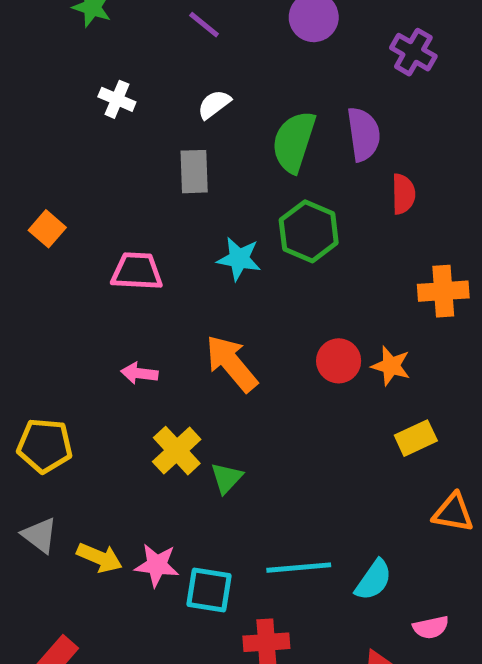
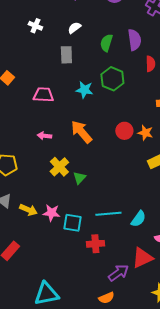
green semicircle: (294, 142) -> (106, 43), size x0.7

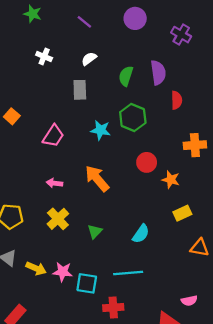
pink trapezoid: (43, 95) -> (53, 136), turned 120
red circle: (124, 131) -> (147, 162), moved
yellow cross: (59, 167) -> (58, 219), moved
cyan semicircle: (138, 219) -> (141, 234), moved

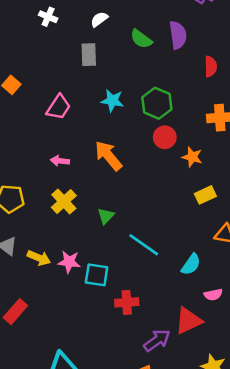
green semicircle: (126, 76) -> (141, 39), turned -72
red semicircle: (177, 100) -> (211, 66), moved
green hexagon: (133, 117) -> (157, 103), moved
cyan semicircle: (141, 234) -> (191, 264), moved
cyan line: (128, 273) -> (144, 245), moved, turned 40

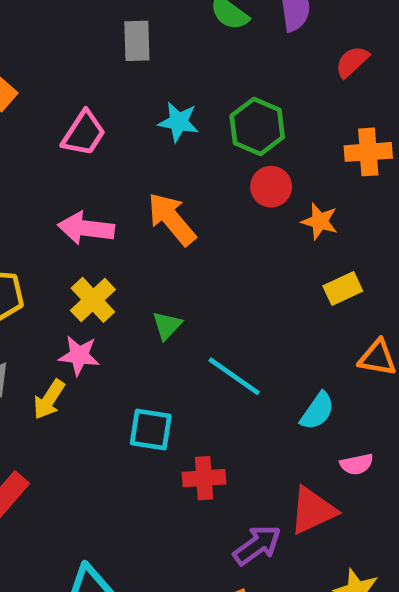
red semicircle: (211, 66) -> (352, 62), turned -132
pink arrow: (60, 161) -> (86, 228), size x1.6
yellow arrow: (39, 258) -> (49, 399), turned 100
pink star: (69, 262) -> (79, 355), moved

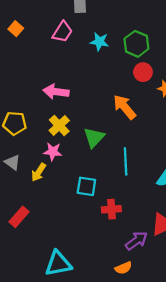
pink trapezoid: (84, 133) -> (62, 32), moved
orange arrow: (172, 219) -> (124, 107), moved
green triangle: (167, 325) -> (94, 137), size x1.5
cyan line: (234, 376) -> (126, 161), turned 52

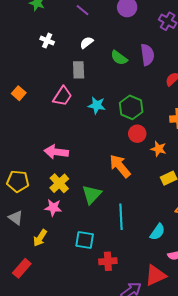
yellow arrow: (39, 172) -> (40, 238), moved

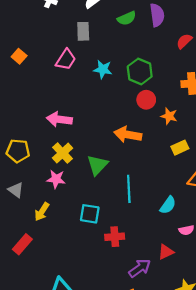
green semicircle: (119, 58) -> (127, 18), turned -60
orange arrow: (120, 166) -> (128, 135), turned -40
red triangle: (155, 275) -> (166, 252), size x0.7

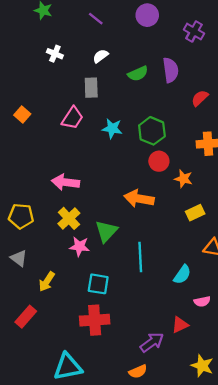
pink star: (56, 179) -> (79, 246), moved
red cross: (115, 237) -> (95, 320), moved, size x1.4

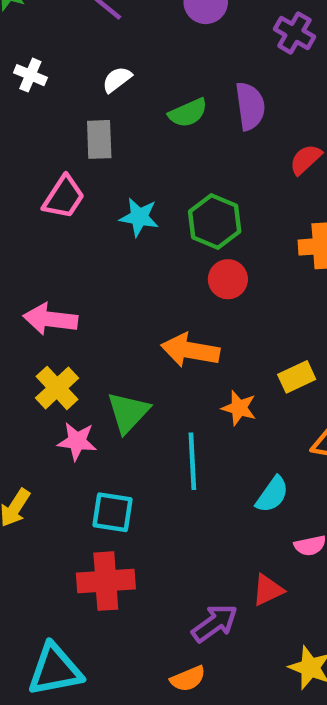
orange star: (183, 179) -> (239, 408), moved

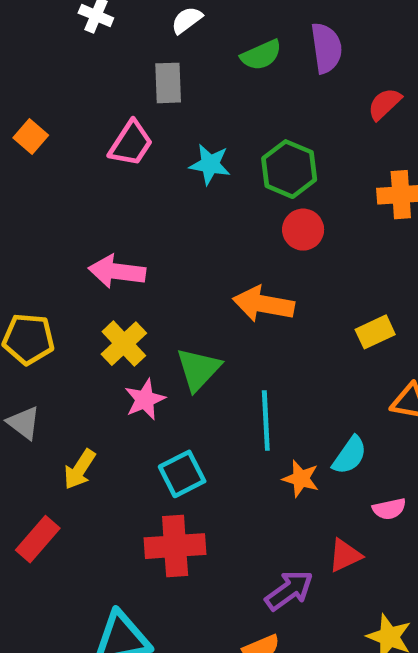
orange star: (239, 408) -> (301, 479), moved
pink star: (77, 441) -> (145, 399), turned -30
cyan square: (113, 512) -> (182, 474), turned -36

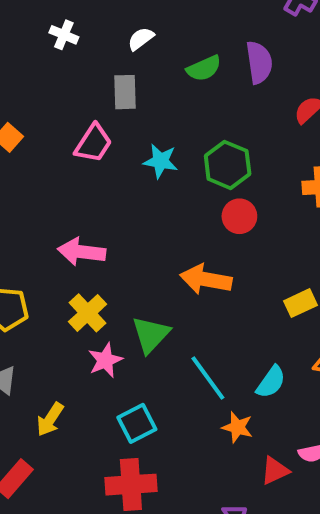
cyan line: (266, 420) -> (208, 378), turned -33
cyan semicircle: (350, 455) -> (271, 382), moved
red triangle: (345, 555) -> (275, 471), moved

